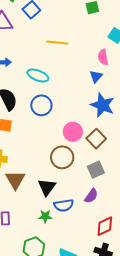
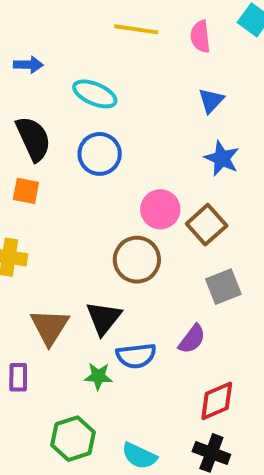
pink semicircle: (103, 57) -> (200, 37), moved
blue star: (103, 105) -> (222, 158), size x0.7
gray square: (96, 170) -> (223, 287), moved
brown triangle: (15, 180) -> (50, 327), moved

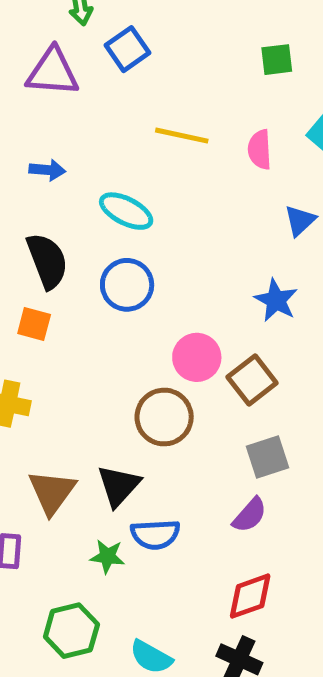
blue triangle: (211, 101) -> (300, 221), moved
purple semicircle: (192, 339) -> (250, 515), moved

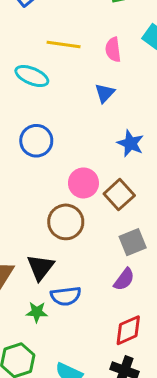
cyan ellipse: (126, 211) -> (32, 76), moved
blue triangle: (300, 221) -> (105, 93), moved

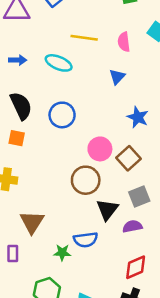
black triangle: (40, 267) -> (107, 210), moved
purple semicircle: (124, 279) -> (132, 226), turned -138

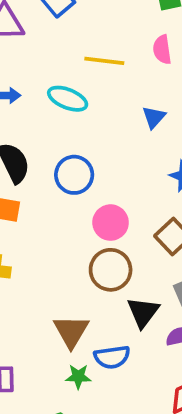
pink semicircle: (124, 42) -> (162, 50), moved
pink circle: (100, 149) -> (111, 223), moved
brown triangle: (32, 222) -> (71, 331), moved

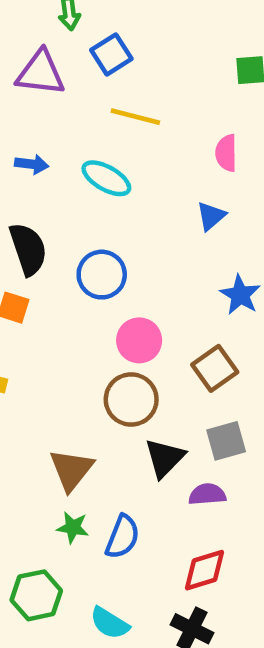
pink semicircle: (162, 50) -> (226, 153), moved
yellow line: (104, 61) -> (135, 117), moved
blue semicircle: (112, 357) -> (123, 537), moved, turned -68

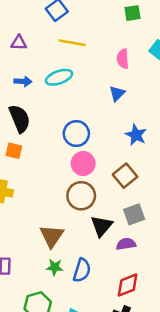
purple triangle: (41, 73) -> (19, 43), moved, size x0.6
blue arrow: (32, 164) -> (23, 81), moved
cyan ellipse: (106, 178) -> (59, 77), turned -45
blue circle: (102, 275) -> (76, 134), moved

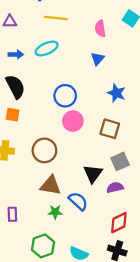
brown square: (125, 176) -> (110, 129), turned -30
brown circle: (81, 196) -> (44, 150), moved
brown triangle: (52, 236) -> (51, 185), turned -50
blue semicircle: (82, 270) -> (78, 201), moved, turned -60

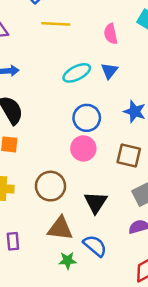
cyan ellipse: (47, 49) -> (77, 73), moved
blue circle: (65, 96) -> (87, 118), moved
black triangle: (93, 174) -> (96, 202), moved
purple rectangle: (12, 214) -> (13, 241), moved

